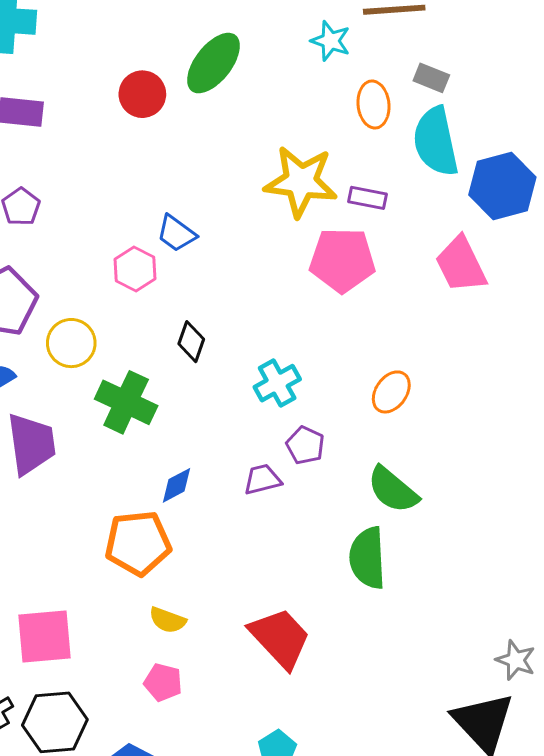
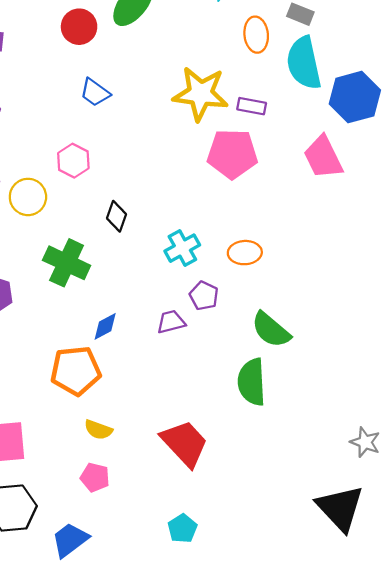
blue trapezoid: (176, 233) -> (95, 93), moved
yellow circle: (71, 343) -> (28, 197), moved
orange ellipse: (391, 392) -> (245, 253), moved, turned 52
gray star: (516, 660) -> (365, 442), moved

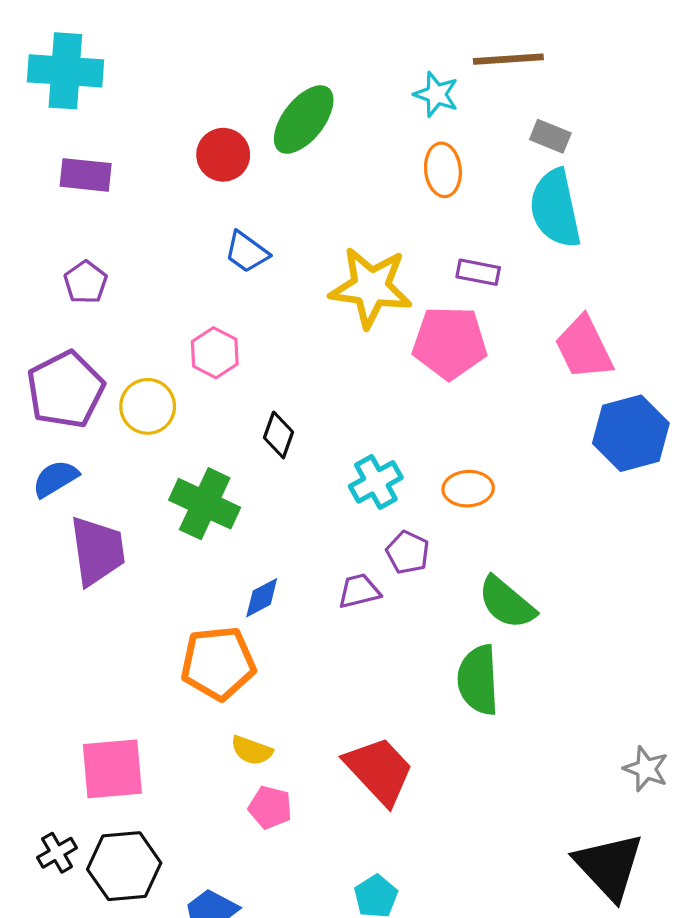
orange ellipse: (256, 35) -> (443, 170), moved
yellow star: (201, 94) -> (371, 287), moved
blue hexagon: (355, 97) -> (631, 433), moved
pink pentagon: (95, 477) -> (270, 807), moved

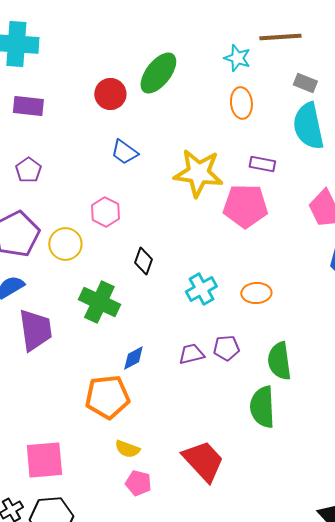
purple pentagon: (408, 552) -> (226, 348), moved, turned -30
green semicircle: (507, 603) -> (279, 361), turned 42

